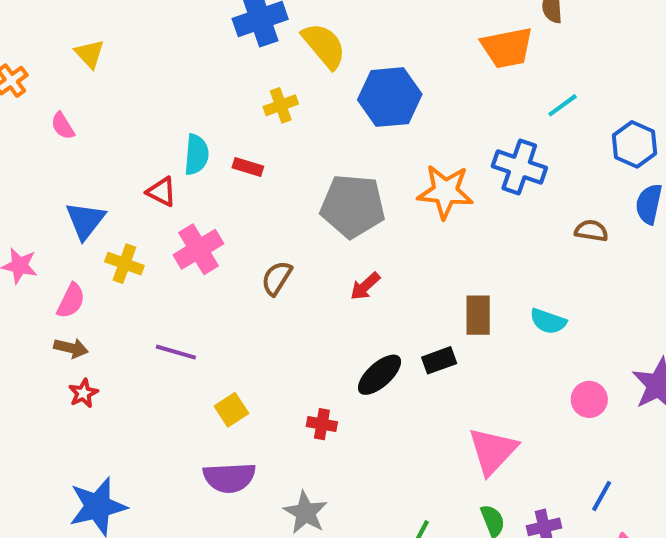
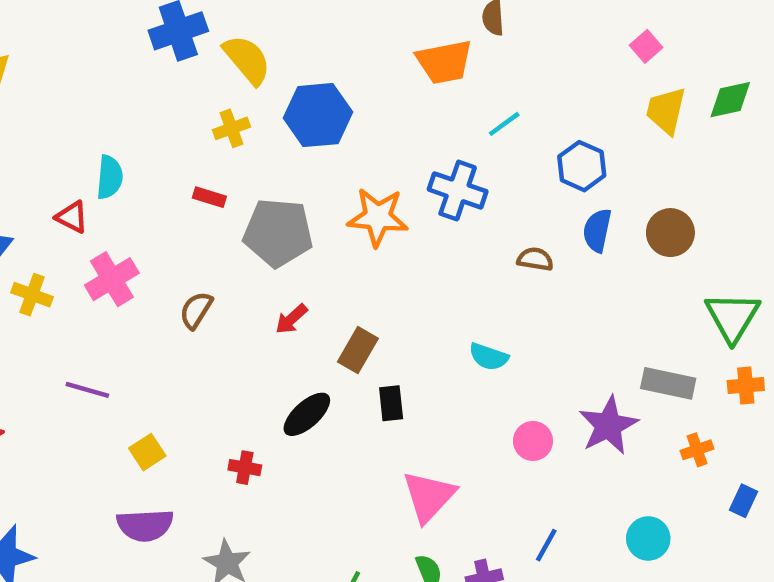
yellow cross: (281, 105) -> (231, 128), moved
red rectangle: (248, 167) -> (209, 197), moved
brown rectangle: (478, 315) -> (358, 350), moved, turned 30
black rectangle: (439, 360) -> (391, 403), moved, turned -76

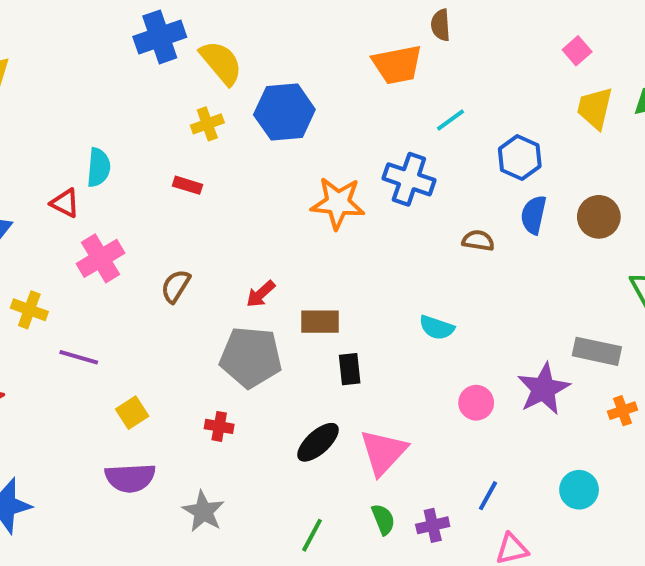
gray pentagon: (278, 233) -> (251, 357), moved
yellow cross: (32, 295) -> (29, 310), moved
brown rectangle: (358, 350) -> (320, 322), turned 60
black ellipse: (307, 414) -> (318, 442), moved

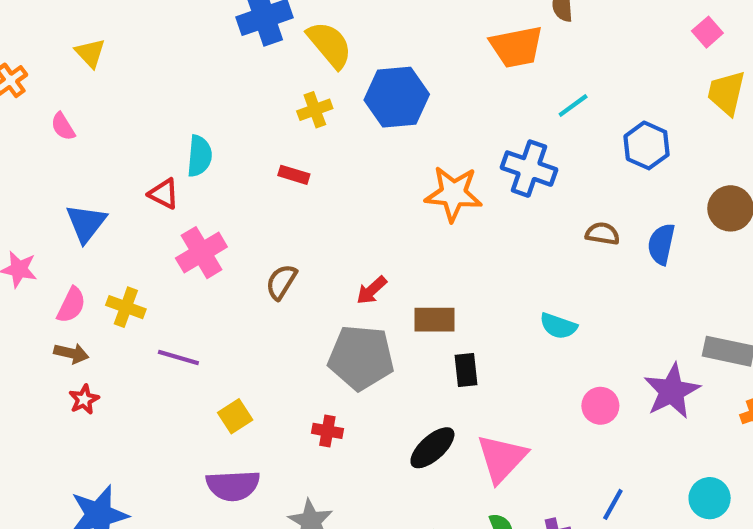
blue semicircle: (534, 215) -> (661, 244), moved

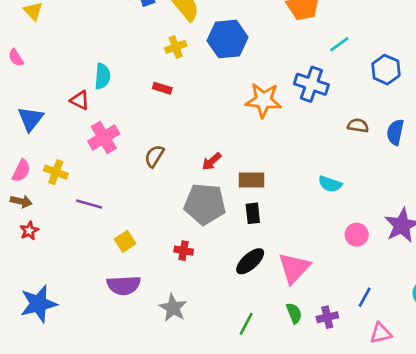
black rectangle: (466, 370) -> (253, 213), moved

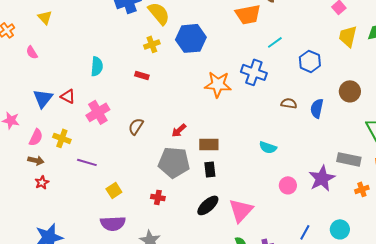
red triangle: (80, 100) -> (68, 96), moved
blue line: (365, 297) -> (305, 232), moved

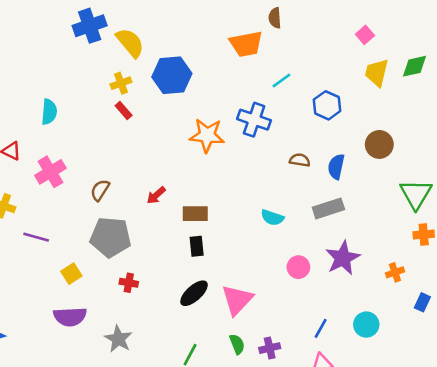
red rectangle: (142, 75) -> (124, 111), moved, turned 32
gray rectangle: (349, 159) -> (328, 208), moved, turned -30
gray pentagon: (174, 162) -> (110, 237), moved

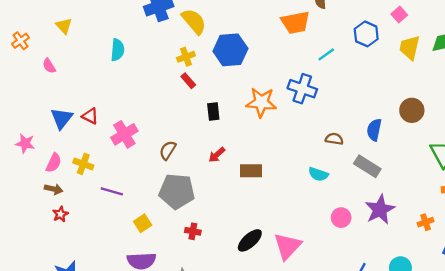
blue hexagon: (327, 105) -> (366, 34), moved
cyan semicircle: (49, 112) -> (118, 50), moved
brown semicircle: (300, 160) -> (334, 139), moved
gray rectangle: (328, 208) -> (367, 166), turned 50
black rectangle: (197, 246) -> (213, 111), moved

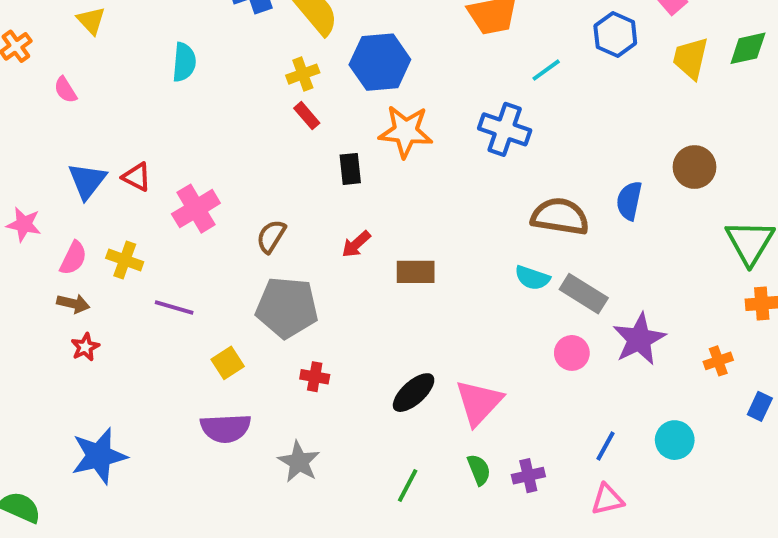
orange star: (261, 102) -> (406, 131), moved
brown semicircle: (334, 139) -> (560, 216), size x1.8
gray rectangle: (367, 166) -> (584, 294), moved

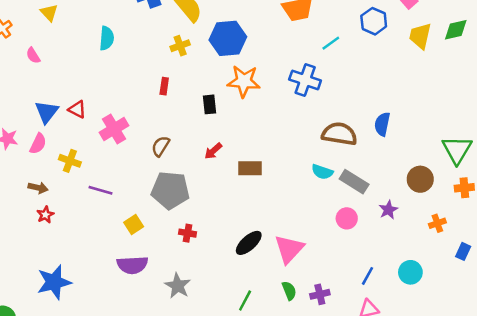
red rectangle: (307, 116) -> (164, 86), moved, turned 49
brown circle: (695, 167) -> (420, 179), moved
pink semicircle: (73, 258) -> (38, 144), moved
purple star: (639, 339) -> (388, 210), size x0.6

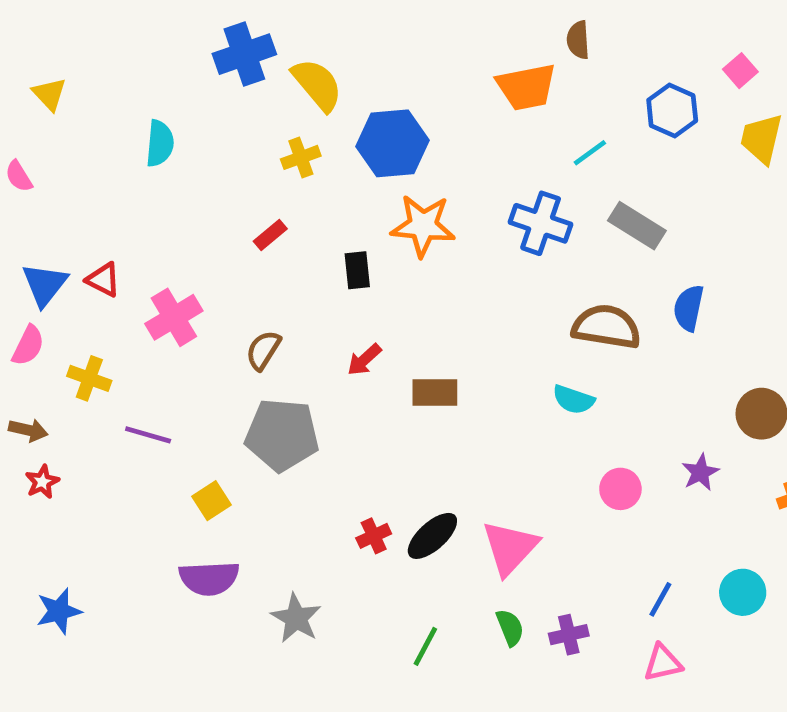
red rectangle: (164, 86) -> (270, 235), turned 42
gray rectangle: (354, 182) -> (637, 226), moved
red cross: (187, 233) -> (374, 536), moved, turned -35
blue star: (54, 282) -> (59, 611), size x0.7

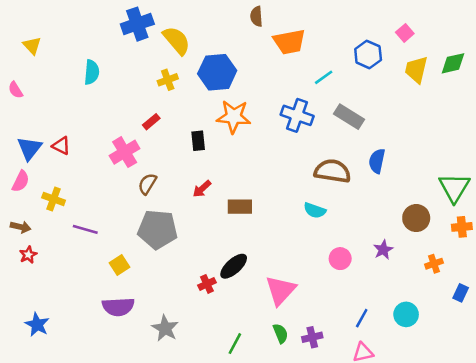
brown semicircle: (578, 40) -> (256, 16), moved
pink cross: (174, 317) -> (125, 152), moved
black ellipse: (432, 536) -> (234, 266), moved
blue star: (59, 611) -> (37, 325), turned -30

